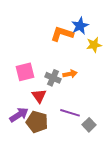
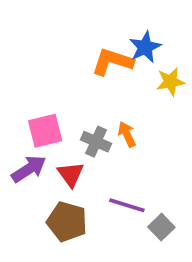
orange arrow: (70, 74) -> (127, 134), turned -104
purple arrow: (19, 115) -> (29, 169), moved

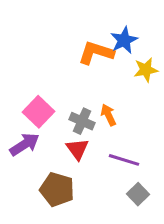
pink square: (45, 131) -> (38, 112), turned -32
red triangle: (71, 174) -> (77, 149), moved
purple line: (127, 205) -> (124, 160), moved

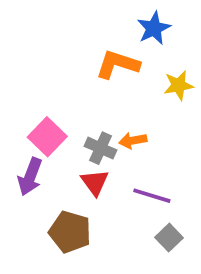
blue star: (124, 40) -> (154, 28), moved
orange arrow: (108, 115) -> (133, 141), turned -75
purple arrow: (24, 144) -> (30, 177), turned 144

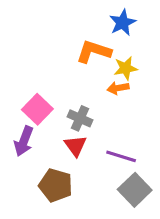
yellow star: (179, 85) -> (126, 68), moved
orange arrow: (133, 141) -> (118, 88), moved
gray square: (169, 238) -> (135, 190), size x1.5

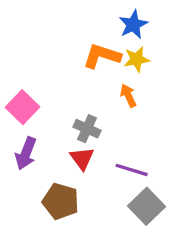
yellow star: (126, 68) -> (137, 59), moved
orange arrow: (118, 88) -> (128, 96), turned 75
pink square: (37, 109) -> (23, 107), moved

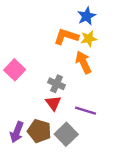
orange arrow: (128, 96) -> (83, 62), size x1.5
purple arrow: (26, 153) -> (17, 132), moved
gray square: (146, 206) -> (66, 134), moved

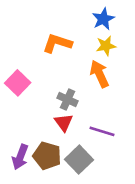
orange L-shape: (66, 37) -> (57, 43), moved

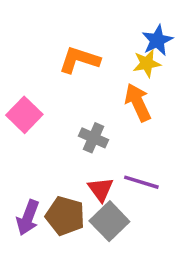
blue star: (103, 19) -> (157, 40), moved
red triangle: (64, 122) -> (101, 189), moved

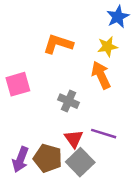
blue star: (157, 40) -> (118, 17), moved
pink square: (24, 115) -> (18, 84), turned 30

